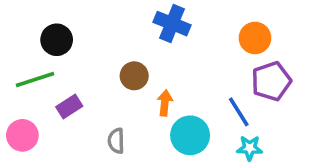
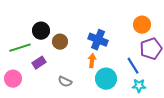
blue cross: (172, 24) -> (98, 40), moved
black circle: (57, 40) -> (41, 31), moved
brown circle: (134, 76) -> (60, 42), moved
gray semicircle: (116, 141) -> (65, 82), turned -64

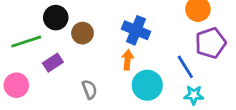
gray semicircle: (65, 82) -> (90, 89), turned -136

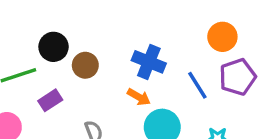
orange arrow: (128, 60) -> (139, 97), turned 114
blue line: (185, 67) -> (197, 85), moved

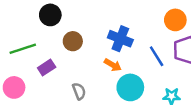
black circle: (54, 47) -> (50, 15), moved

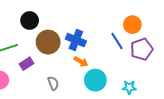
blue cross: (120, 39) -> (76, 40), moved
brown circle: (73, 41) -> (48, 42), size x1.5
blue line: (157, 56) -> (117, 41), moved

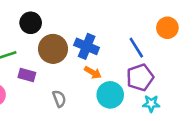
orange circle: (132, 25) -> (167, 28), moved
purple pentagon: (142, 49) -> (140, 77), moved
purple rectangle: (27, 64) -> (27, 75), turned 48

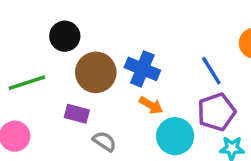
purple rectangle: (27, 75) -> (77, 114), moved
gray semicircle: (59, 99) -> (104, 141), turned -35

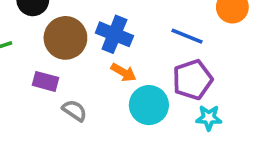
blue line: (211, 71) -> (187, 36), turned -36

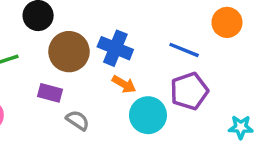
cyan star: (209, 118) -> (241, 127), moved

